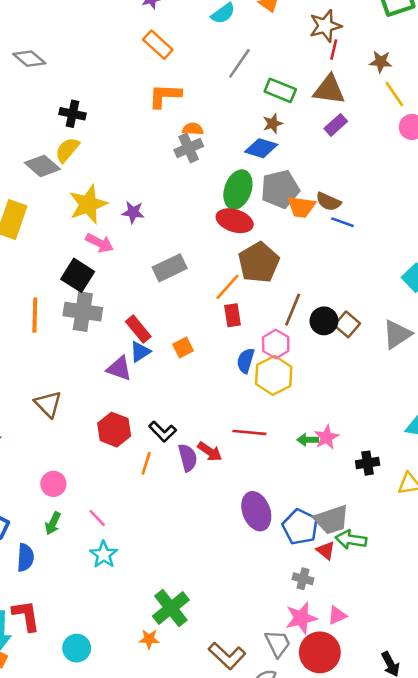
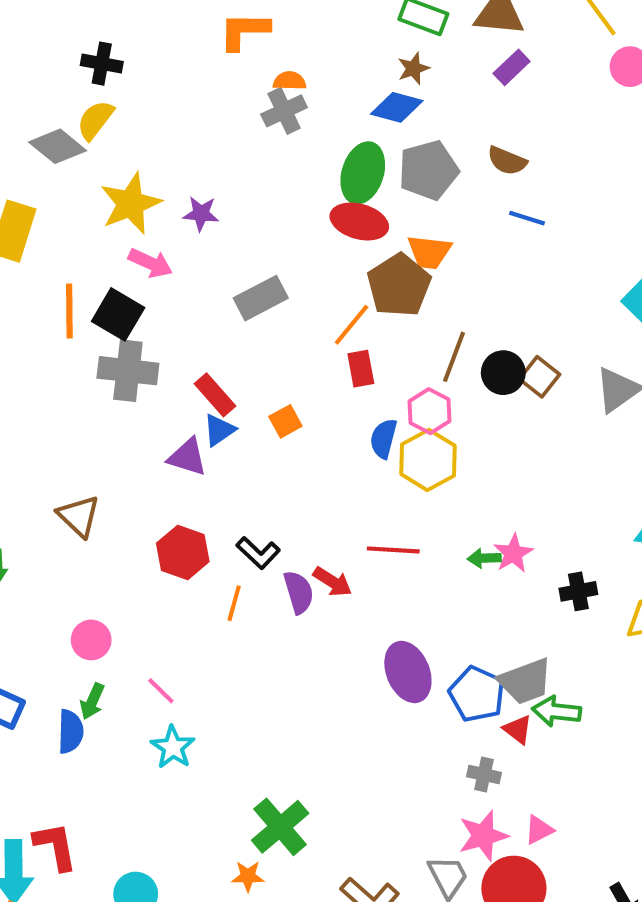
brown semicircle: (328, 202) -> (507, 161), moved
orange trapezoid: (301, 207) -> (429, 252), moved
orange line: (35, 315) -> (69, 311), moved
blue semicircle: (25, 558) -> (71, 732), moved

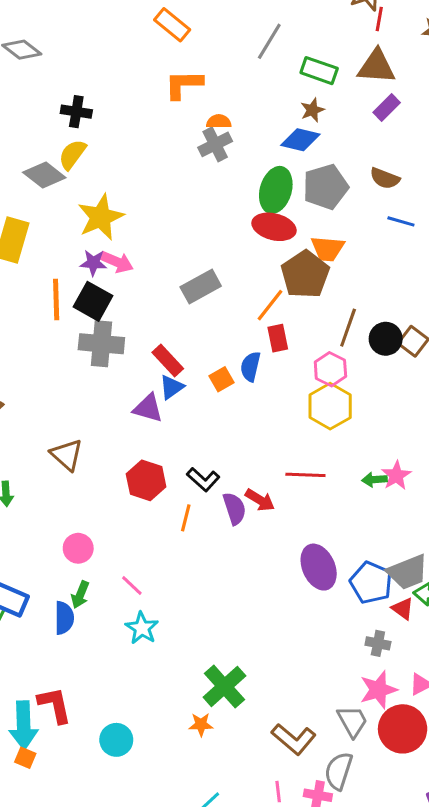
purple star: (201, 214) -> (93, 263), moved
blue semicircle: (384, 439) -> (250, 367), moved

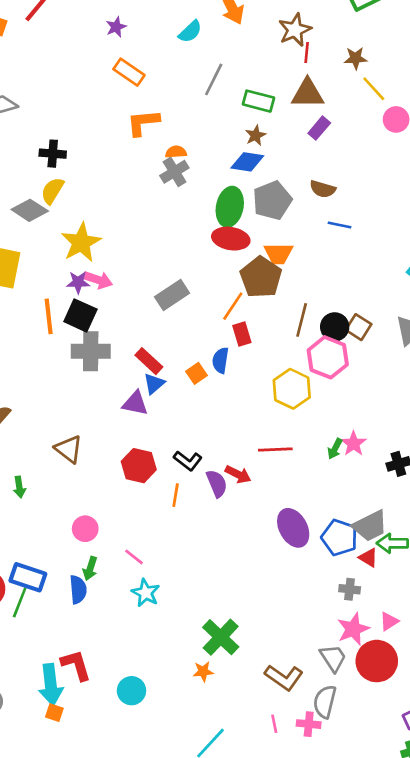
pink hexagon: (330, 369) -> (328, 357), moved, size x1.4
green arrow: (374, 480) -> (335, 449), turned -54

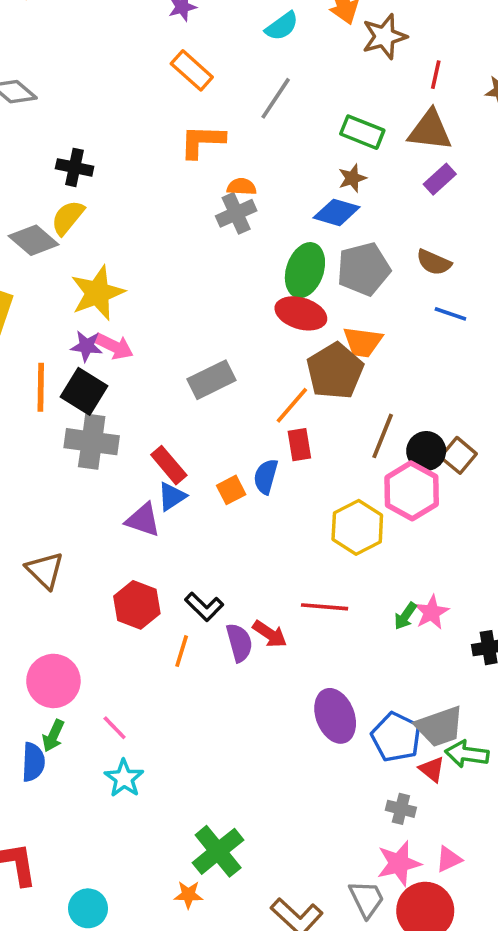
brown star: (295, 30) -> (384, 37), moved
gray line: (214, 79) -> (276, 98), moved
pink circle: (85, 529) -> (53, 681), size x1.5

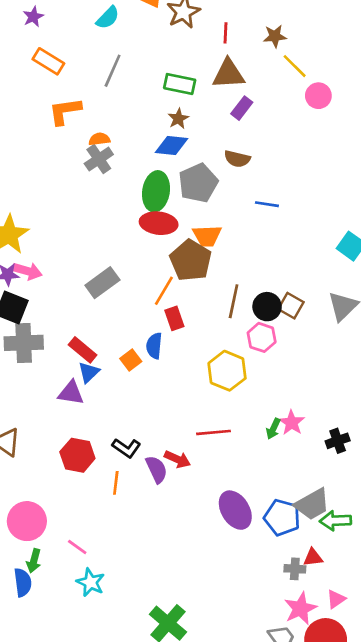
brown semicircle: (434, 262) -> (237, 159), moved
pink hexagon: (412, 491) -> (262, 337), size x0.7
red triangle: (432, 769) -> (313, 557), moved, turned -36

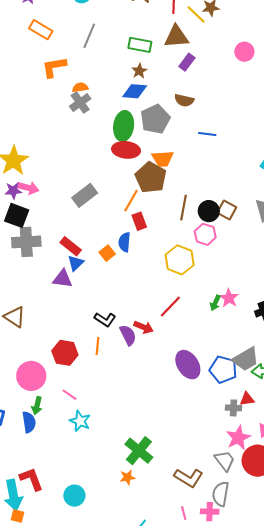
yellow line: (295, 66) -> (196, 14), moved
red line: (214, 432) -> (170, 307), turned -40
red hexagon: (77, 455) -> (65, 353), moved

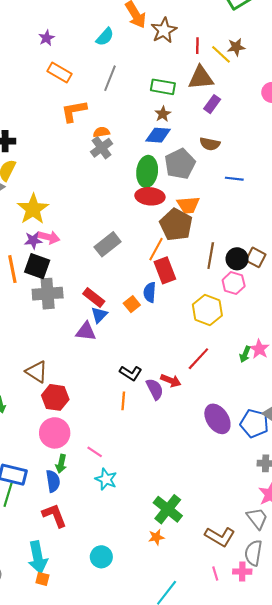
red rectangle: (139, 221) -> (165, 270), size x1.4
red hexagon: (65, 353) -> (55, 397), moved
red L-shape: (31, 479) -> (54, 515), moved

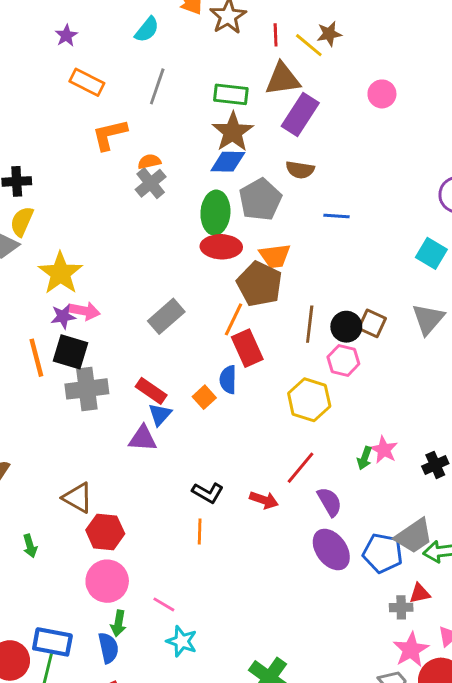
purple rectangle: (212, 104) -> (300, 115), size x1.6
brown star: (163, 114) -> (233, 132), size x1.8
purple semicircle: (155, 389) -> (330, 502), moved

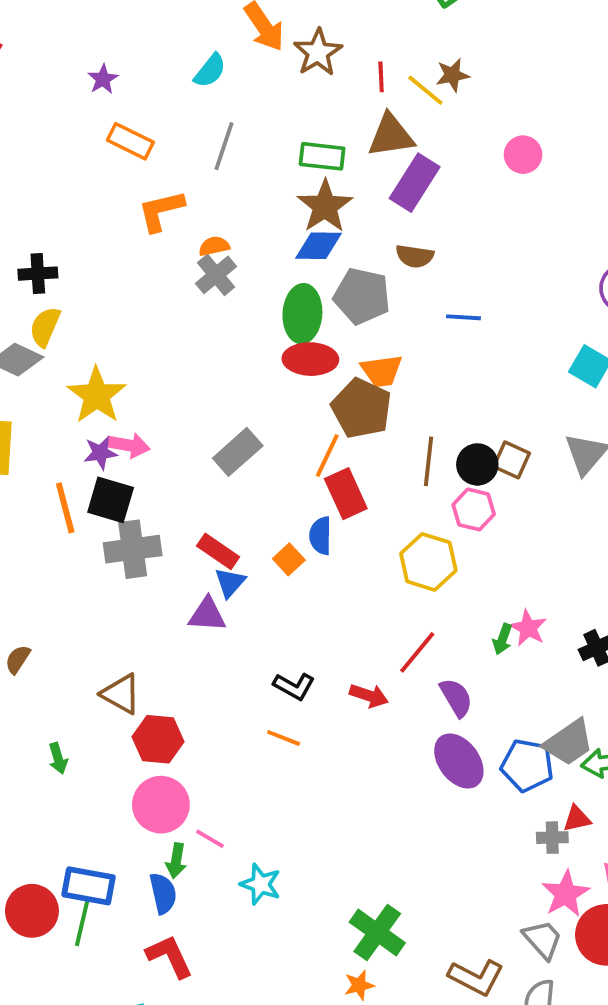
gray pentagon: (260, 200) -> (362, 296), turned -30
orange line: (200, 531) -> (284, 738), turned -70
pink line: (164, 604) -> (210, 839), moved

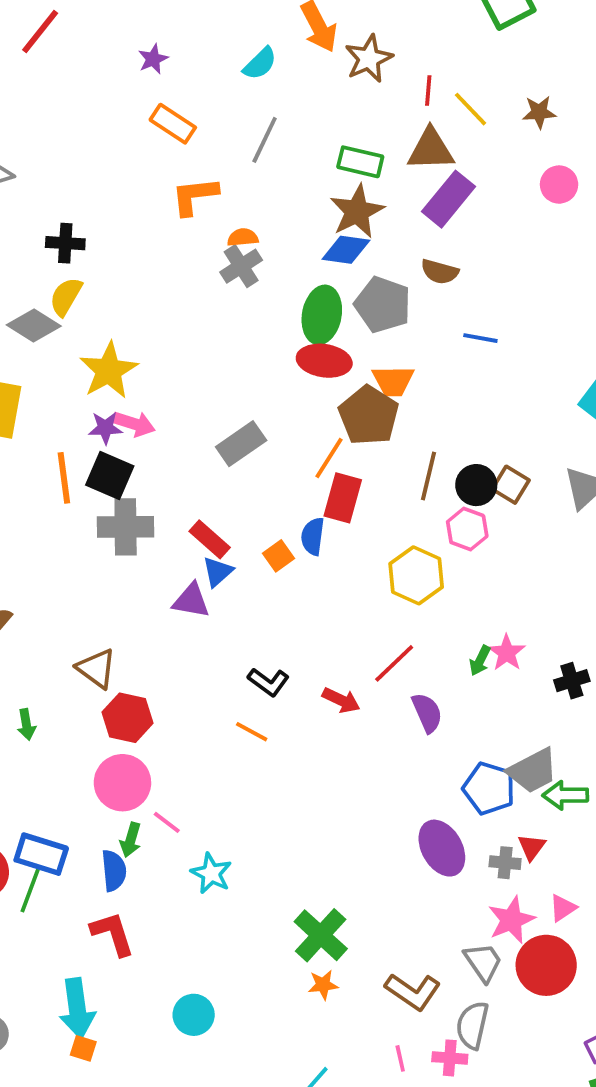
brown star: (452, 75) -> (539, 112), moved
red rectangle: (346, 494) -> (343, 498), turned 33
purple ellipse: (459, 761) -> (442, 848), moved
red triangle: (577, 819) -> (532, 847), turned -48
orange star: (359, 985) -> (323, 985), moved

